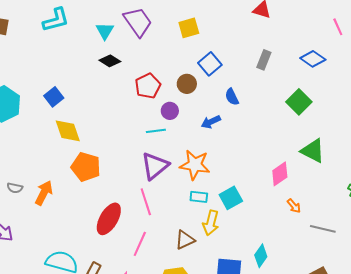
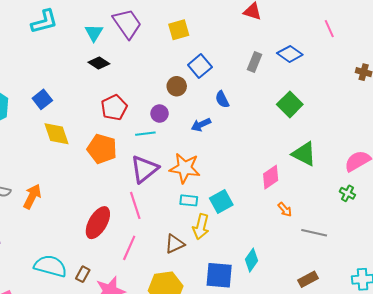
blue diamond: (313, 59) -> (290, 54), moved
red pentagon: (148, 86) -> (114, 107), moved
orange pentagon: (86, 167) -> (102, 149), moved

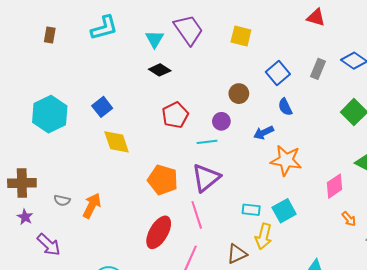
yellow square: (179, 30) -> (241, 36), turned 30
blue square: (200, 66) -> (278, 73), moved
orange pentagon: (102, 149) -> (163, 180), moved
orange star: (185, 168) -> (286, 160), moved

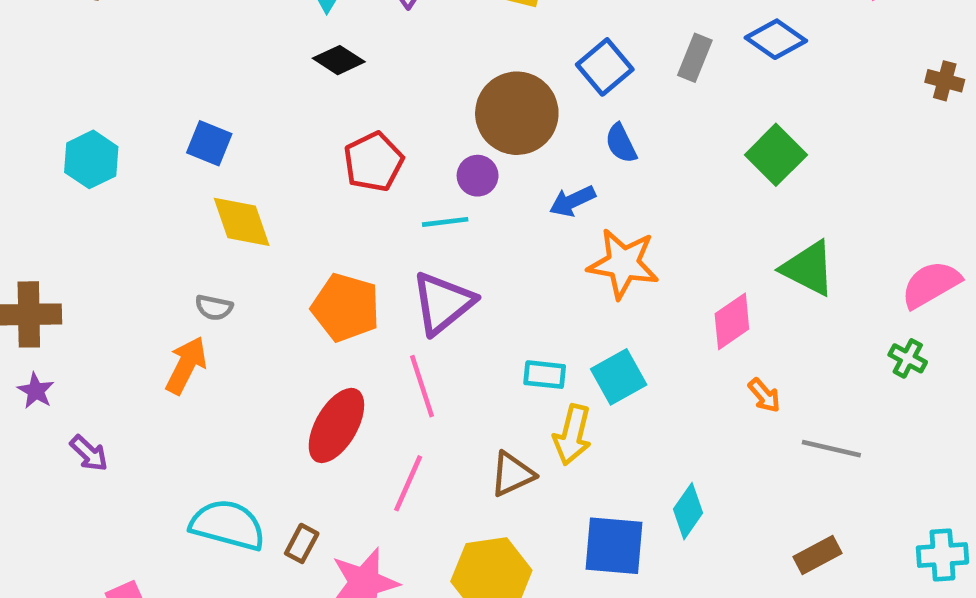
brown circle: (239, 94) -> (517, 113), size x1.8
blue square: (102, 107) -> (209, 143), turned -30
cyan hexagon: (50, 114) -> (91, 159), size x0.7
gray semicircle: (62, 200) -> (214, 308), moved
purple arrow: (49, 245) -> (89, 453), size x0.7

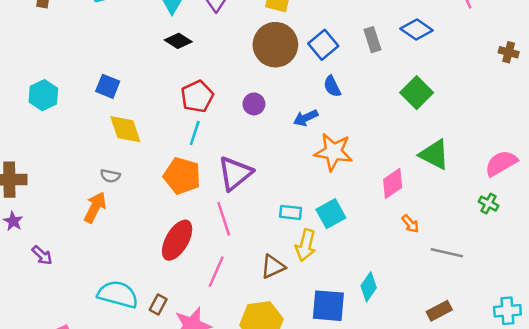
gray rectangle: (695, 58) -> (372, 40), turned -40
brown circle: (517, 113) -> (275, 45), moved
cyan line: (445, 222) -> (195, 133), moved, turned -65

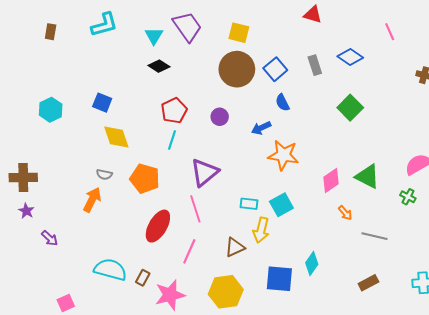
green triangle: (434, 154) -> (367, 176), moved
orange pentagon: (182, 176) -> (145, 178), moved

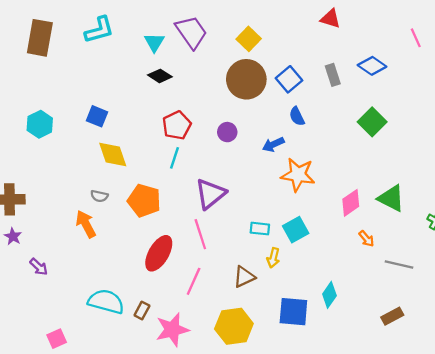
brown rectangle: (51, 32) -> (40, 38), size x2.0
yellow square: (239, 33) -> (249, 39), turned 30
orange arrow: (92, 200) -> (86, 224), turned -55
yellow arrow: (261, 230) -> (273, 258), size x0.7

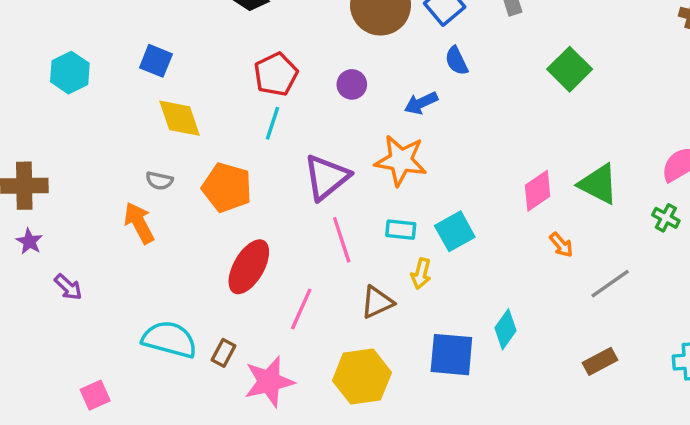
orange star: (298, 175) -> (401, 160), moved
pink line: (200, 234) -> (342, 240), moved
gray line: (399, 265) -> (610, 284), turned -48

